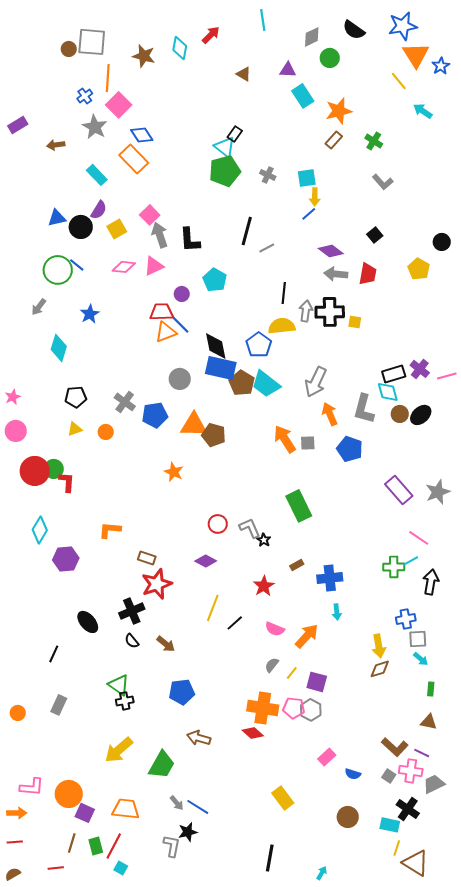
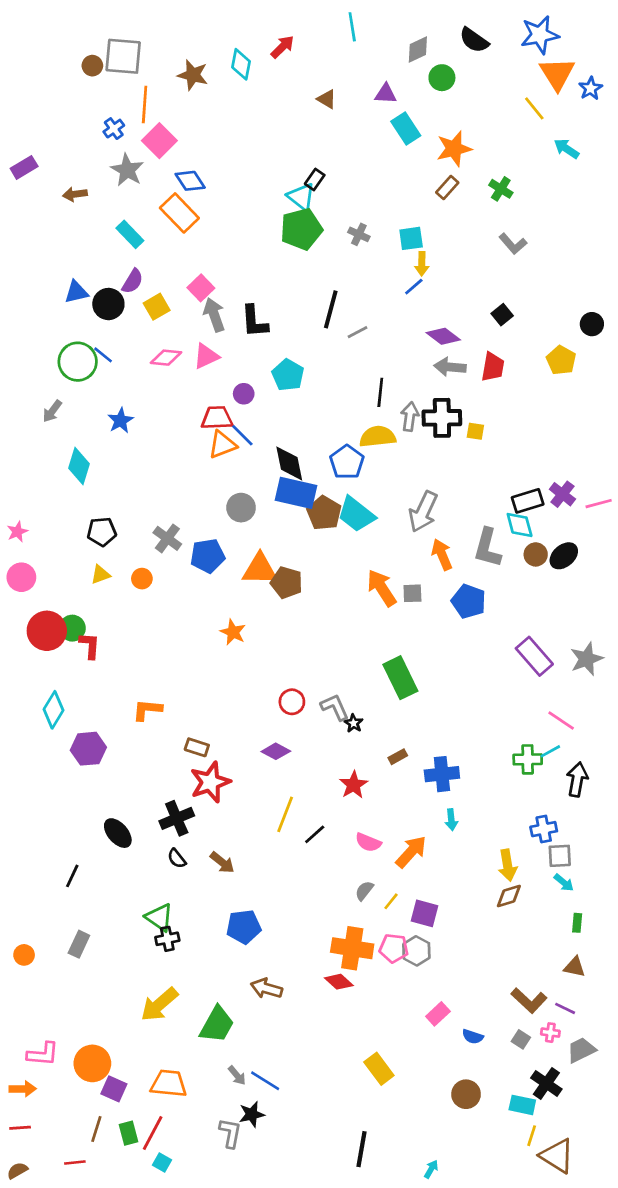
pink cross: (411, 771) -> (550, 1033), size x0.6

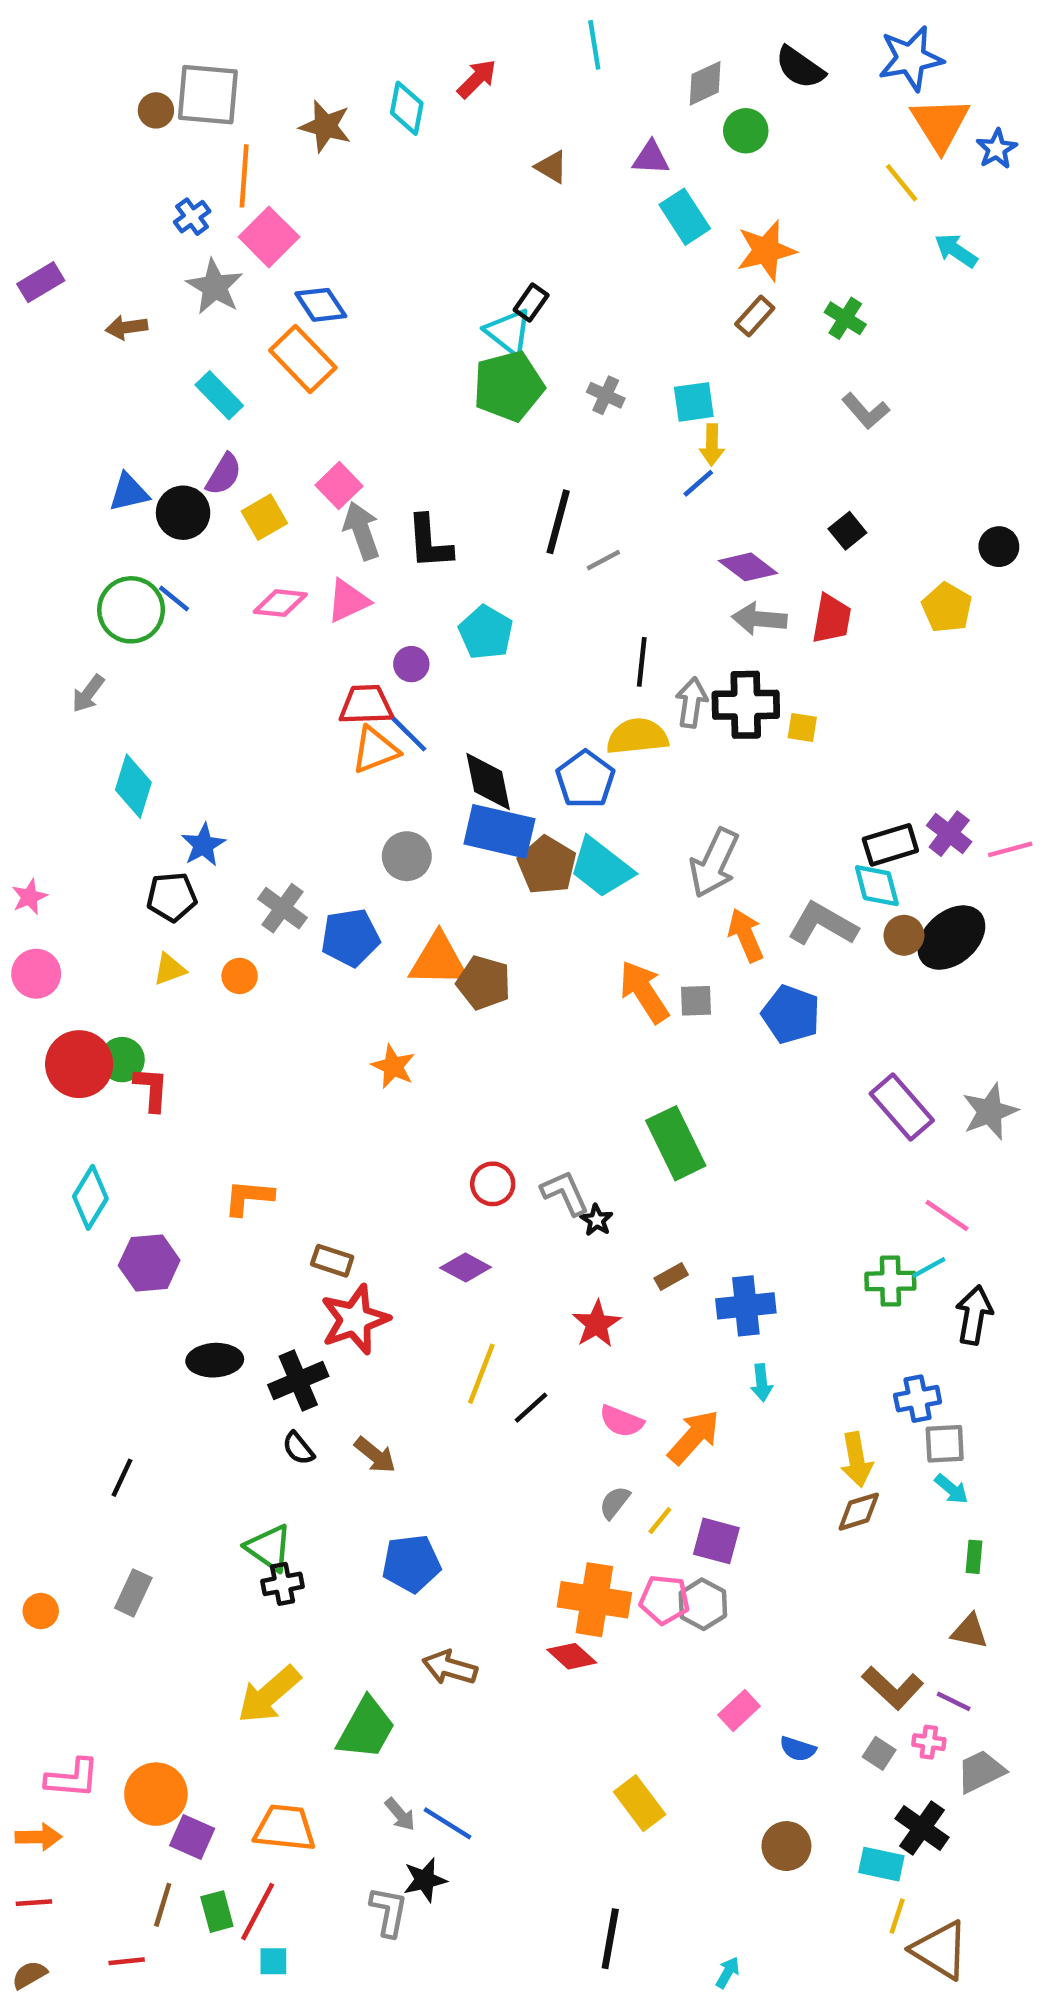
blue star: (120, 421) -> (203, 845), moved
gray L-shape: (487, 548) -> (823, 924), turned 105
black ellipse: (564, 556) -> (951, 938), size x1.4
black ellipse: (118, 833) -> (215, 1360), moved, turned -52
cyan square: (162, 1163) -> (273, 1961), turned -30

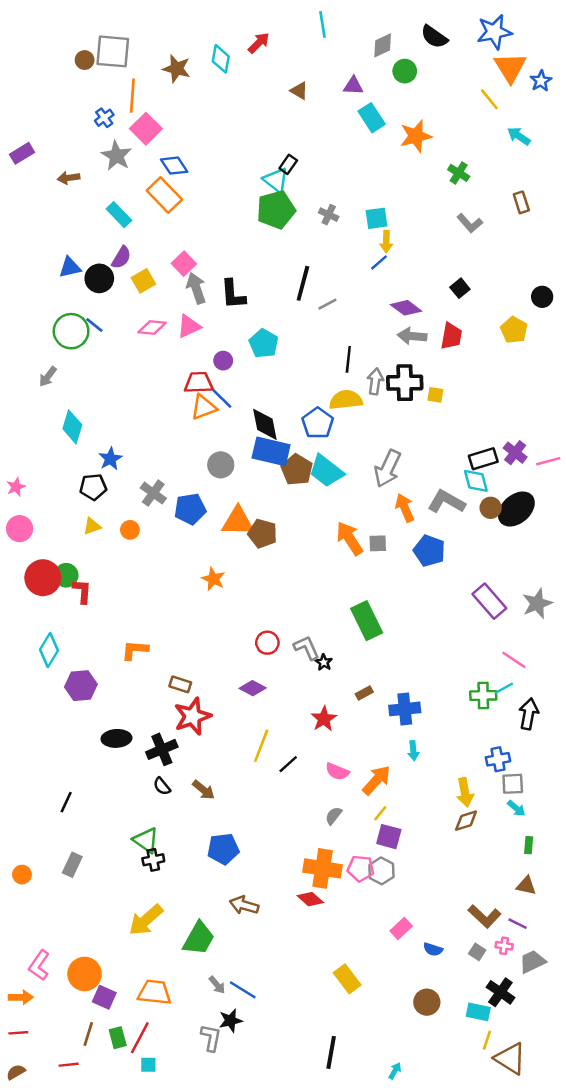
brown rectangle: (755, 316) -> (521, 202), moved, turned -60
yellow line: (660, 1521) -> (380, 813), moved
pink L-shape: (72, 1778) -> (39, 965), turned 120

